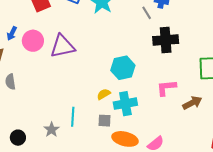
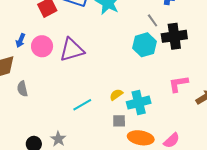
gray line: (147, 13) -> (153, 20), moved
cyan hexagon: (123, 68) -> (144, 45), moved
cyan line: (73, 117) -> (82, 105), moved, turned 60
gray star: (52, 130) -> (58, 139), moved

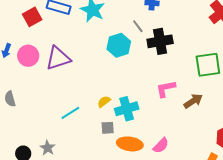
cyan hexagon: (144, 45) -> (119, 45), moved

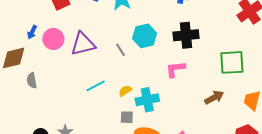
gray line: (138, 26) -> (121, 50), moved
pink L-shape: (166, 89) -> (175, 69), moved
cyan line: (70, 113) -> (96, 86), moved

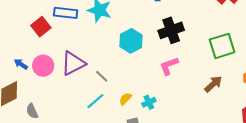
blue arrow: (32, 32) -> (21, 64), turned 112
gray line: (121, 50) -> (102, 76), moved
cyan cross: (147, 100) -> (149, 102), size x0.6

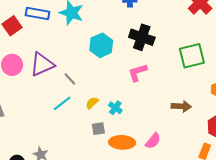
black cross: (171, 30) -> (142, 37), turned 35
brown arrow: (213, 84) -> (181, 106), moved, turned 42
cyan cross: (149, 102) -> (115, 108), turned -32

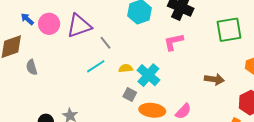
yellow semicircle: (92, 103) -> (126, 68), turned 32
cyan cross: (115, 108) -> (148, 75), size x1.6
gray square: (98, 129) -> (130, 95), turned 32

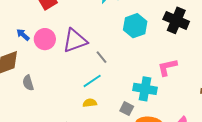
pink L-shape: (174, 42) -> (167, 67), moved
yellow semicircle: (126, 68) -> (90, 103), moved
cyan cross: (148, 75) -> (145, 89), turned -30

